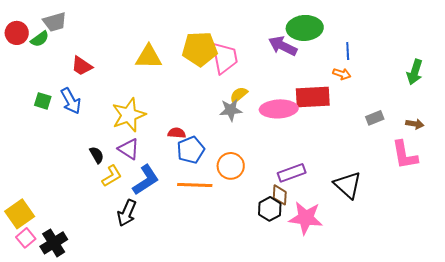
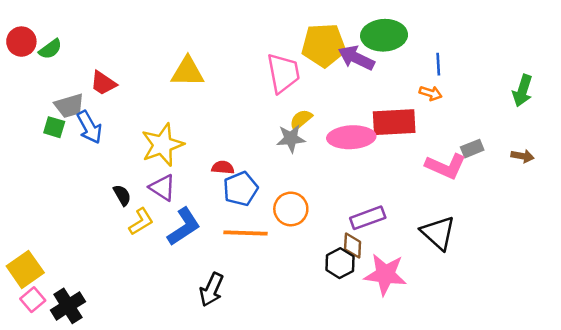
gray trapezoid: (55, 22) -> (69, 106), moved
yellow pentagon: (200, 49) -> (324, 45), moved
pink L-shape: (405, 155) -> (446, 166), moved, turned -56
black arrow: (127, 213) -> (212, 290), moved

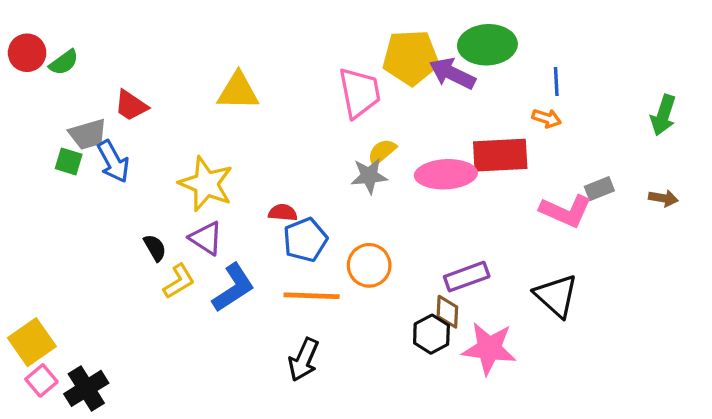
yellow star: (162, 145) -> (206, 184), turned -30
black arrow: (212, 290) -> (304, 360), moved

